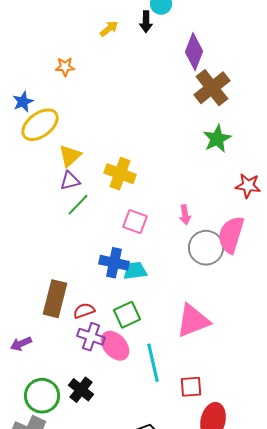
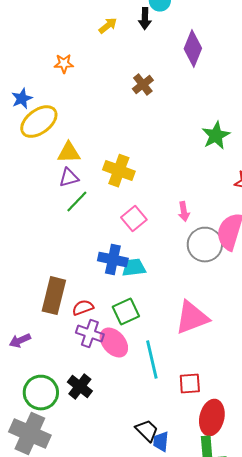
brown cross: (212, 88) -> (143, 85), moved, size x0.6
yellow triangle: (70, 156) -> (69, 153), turned 40
pink square: (135, 222) -> (134, 219), turned 30

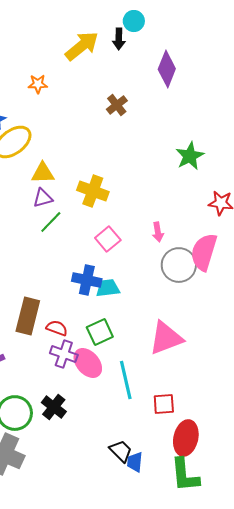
yellow arrow: (108, 26) -> (82, 46), size x1.8
red semicircle: (83, 308) -> (57, 328), turned 40

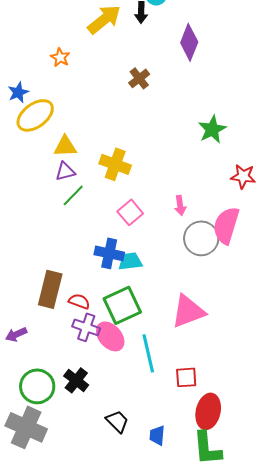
orange star: (38, 84) -> (60, 57), turned 30
green square: (100, 332) -> (122, 305), size x1.4
black trapezoid: (121, 451) -> (117, 421), moved

